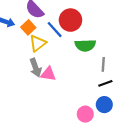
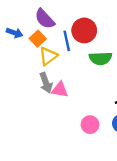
blue line: (55, 30) -> (67, 41), turned 30
pink circle: (85, 114) -> (90, 125), moved

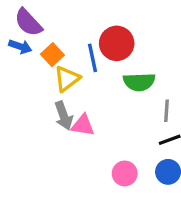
purple semicircle: (45, 19) -> (28, 22), moved

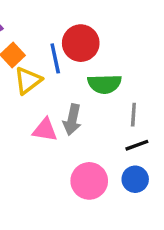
gray arrow: (64, 116) -> (72, 120), moved, turned 32
pink circle: (125, 173) -> (89, 181), size x1.4

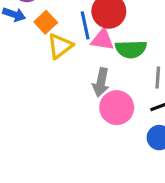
pink triangle: (45, 130) -> (103, 40), moved
pink circle: (89, 181) -> (117, 108), moved

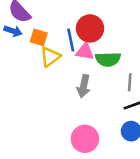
orange square: (46, 22) -> (39, 37), turned -30
pink circle: (117, 108) -> (85, 139), moved

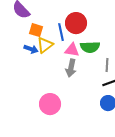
blue arrow: (13, 31) -> (31, 49), moved
pink triangle: (85, 52) -> (72, 50), moved
pink circle: (85, 139) -> (50, 104), moved

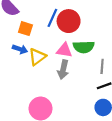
blue line: (61, 32) -> (52, 18), moved, turned 36
yellow triangle: (45, 45) -> (37, 57), moved

